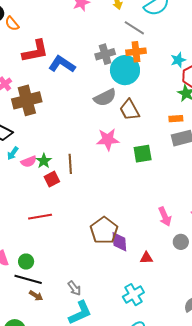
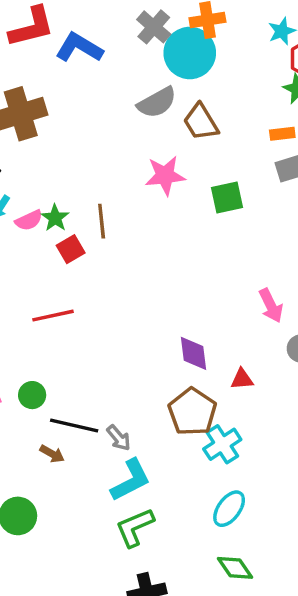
gray cross: (105, 54) -> (154, 27), turned -30
brown pentagon: (104, 230) -> (192, 412), moved
black line: (28, 279) -> (74, 426), moved

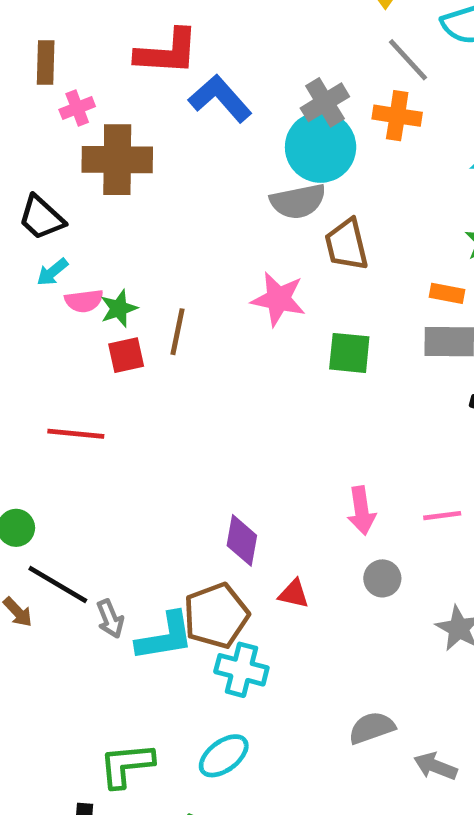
cyan circle: (190, 53) -> (321, 147), moved
cyan cross: (222, 444) -> (241, 670), turned 30
cyan L-shape: (131, 480) -> (165, 637), moved
green L-shape: (135, 527) -> (126, 765), moved

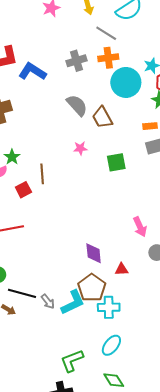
gray cross: (325, 102) -> (77, 61), turned 30
cyan circle: (321, 147) -> (126, 82), moved
gray semicircle: (298, 201) -> (77, 105), turned -105
pink star: (278, 299) -> (80, 148), size x0.6
green star: (119, 308) -> (12, 157), moved

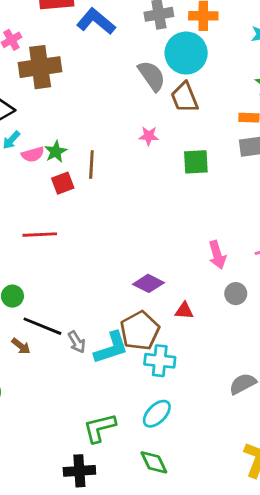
cyan circle: (126, 82) -> (186, 53), moved
green star: (12, 157) -> (56, 152), moved
purple diamond: (94, 253) -> (148, 283), turned -65

